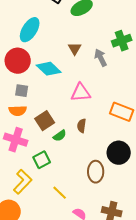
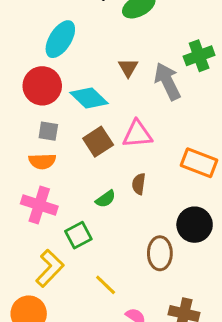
gray arrow: (101, 58) -> (167, 81), size x1.4
brown square: (45, 121) -> (98, 142), moved

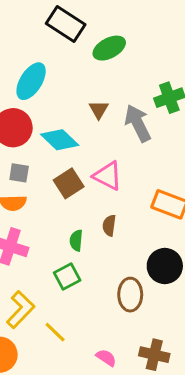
pink triangle: (137, 134) -> (108, 176), turned 32
green semicircle: (106, 199) -> (76, 240), turned 130
green square: (78, 235) -> (67, 277), moved
yellow line: (106, 285) -> (55, 332), moved

